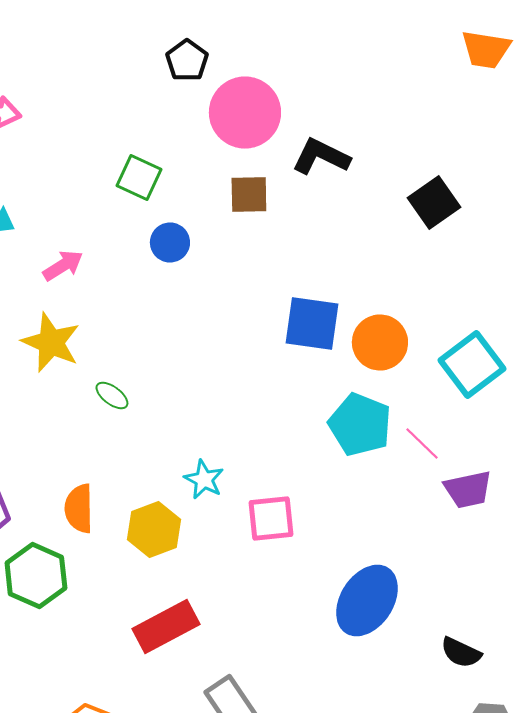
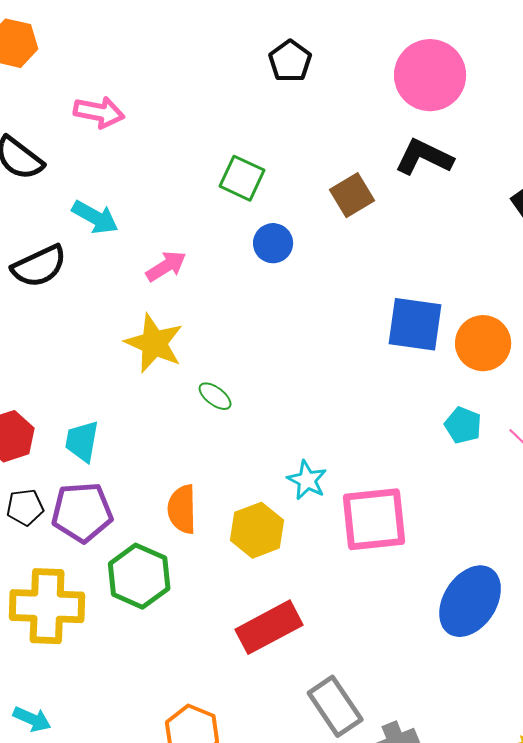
pink circle: (245, 112) -> (430, 75), moved
brown square: (249, 194) -> (352, 195), turned -30
cyan pentagon: (360, 424) -> (463, 425), size x0.6
pink square: (271, 518) -> (374, 519), size x1.4

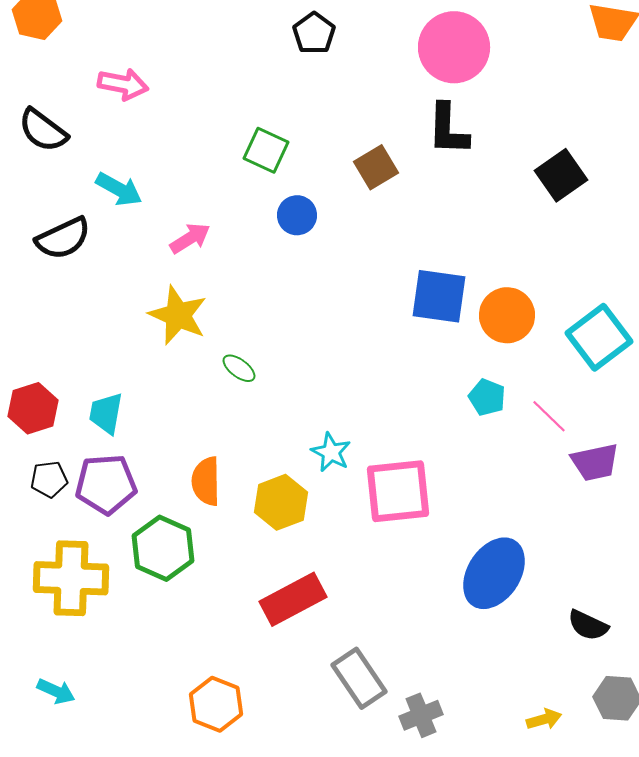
black L-shape: (424, 157) -> (448, 129), turned -114

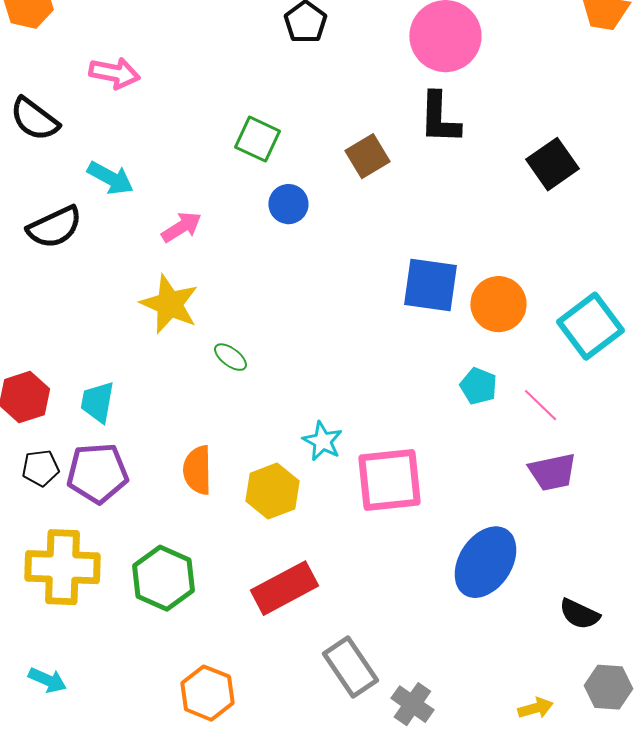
purple trapezoid: (595, 462) -> (552, 472), moved
green hexagon: (163, 548) -> (163, 578), moved
gray cross: (421, 715) -> (412, 704), turned -33

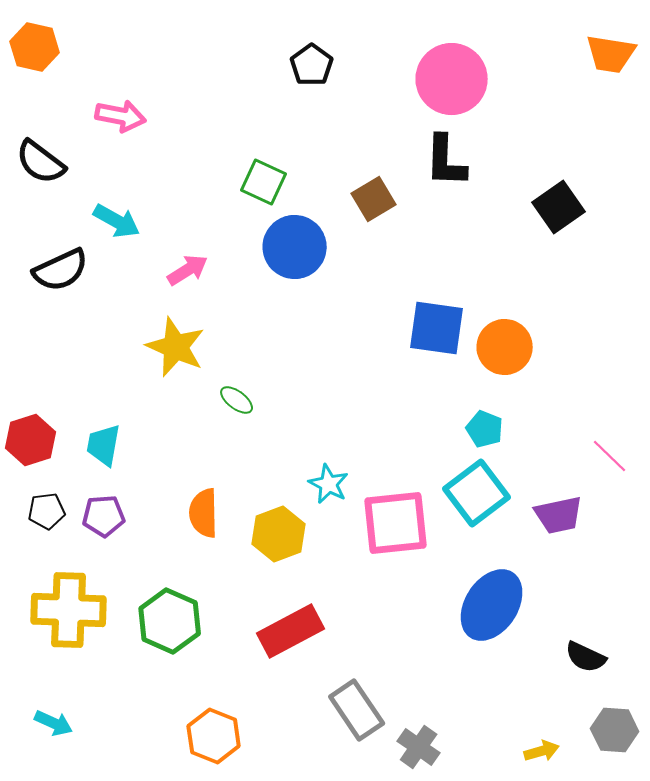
blue circle: (288, 204) -> (295, 247), size x1.6
cyan square: (590, 326) -> (477, 493), moved
pink line: (540, 405) -> (610, 456), moved
purple pentagon: (97, 473) -> (104, 516), size x0.7

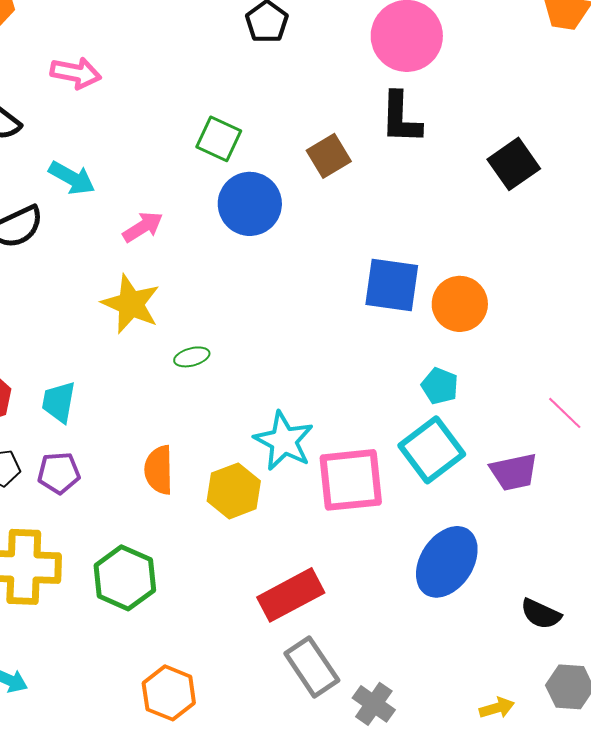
green ellipse: (237, 400) -> (192, 357), turned -52
cyan star: (329, 484) -> (284, 441), size x1.5
red rectangle: (291, 631) -> (291, 595), moved

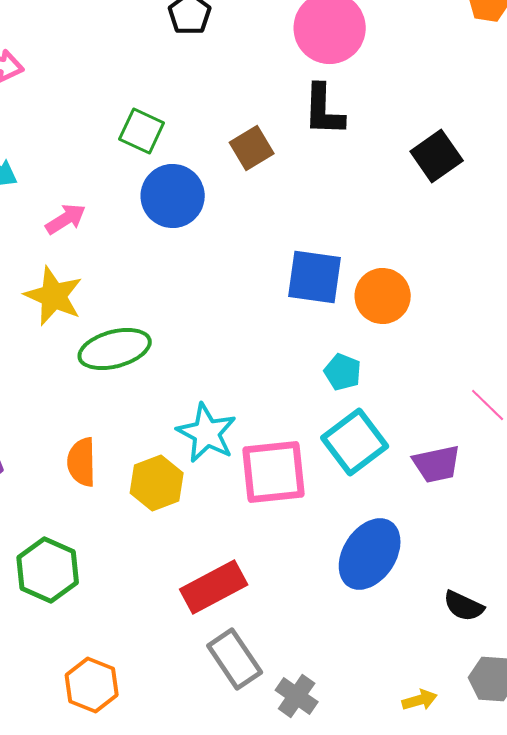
green ellipse: (192, 357) -> (115, 349), size x2.0
cyan pentagon: (440, 386) -> (343, 372), moved

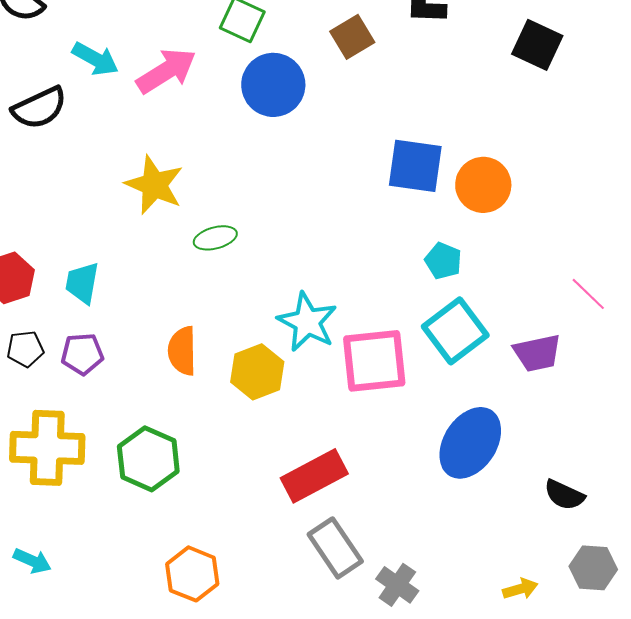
black square: (437, 156) -> (537, 45), turned -30
pink arrow: (66, 219) -> (166, 71), moved, size x1.5
green ellipse: (115, 349) -> (215, 238), size x0.6

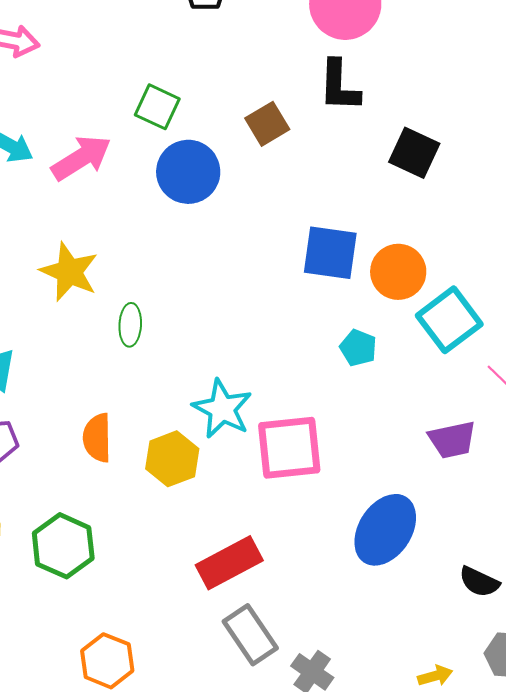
black square: (537, 45) -> (414, 153), moved
green ellipse: (215, 238) -> (130, 325), turned -72
cyan square: (455, 331) -> (449, 320), moved

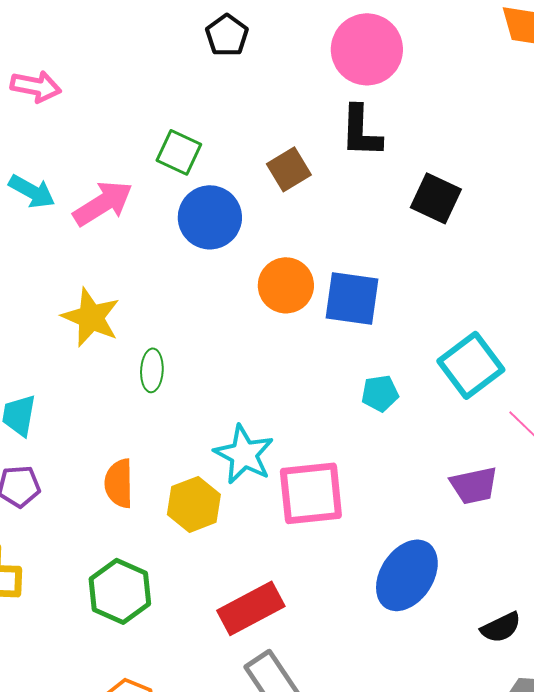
orange circle: (398, 272) -> (286, 285), moved
cyan pentagon: (358, 348) -> (380, 393), turned -30
green hexagon: (63, 546) -> (120, 591), moved
black semicircle: (479, 582) -> (501, 627), turned -51

